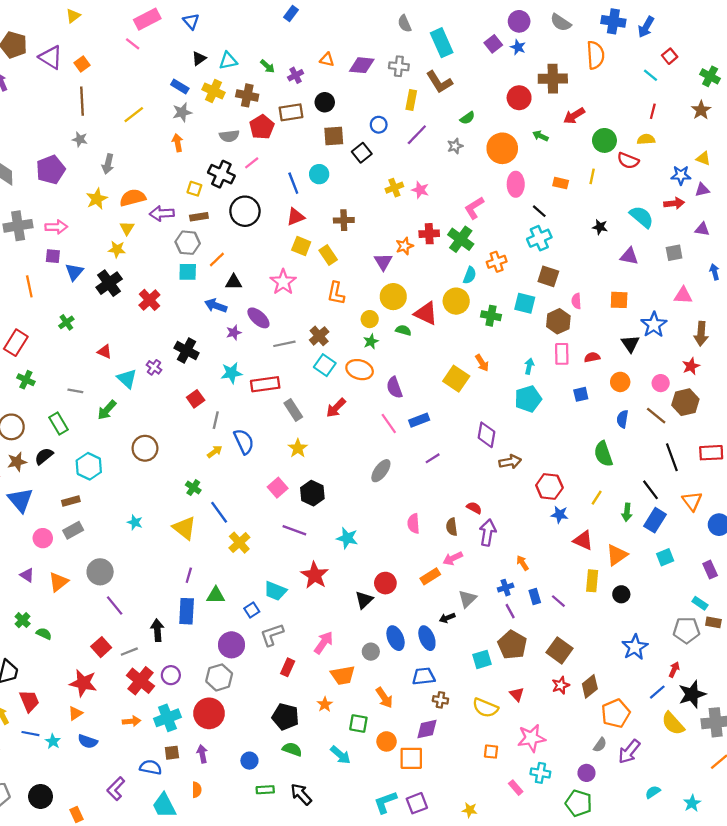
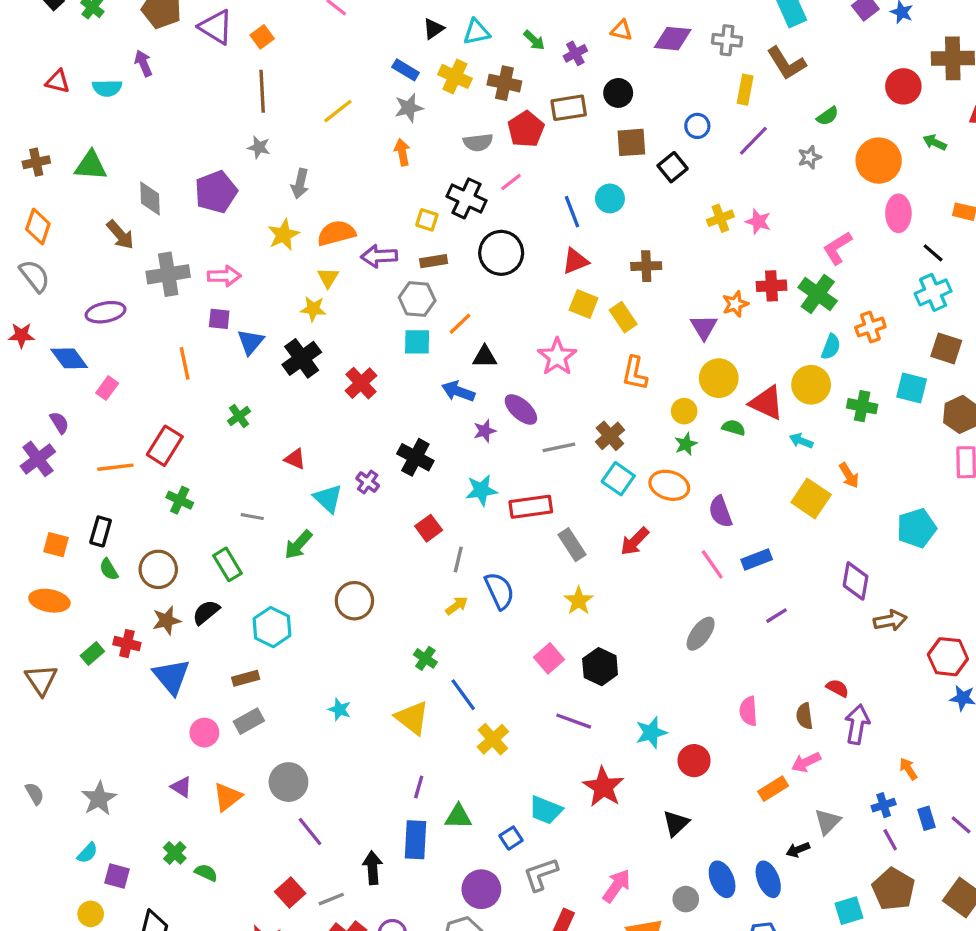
cyan arrow: (529, 366) -> (801, 441), moved, turned -80
cyan star: (347, 538) -> (651, 733), turned -30
red circle: (385, 583) -> (694, 761), moved

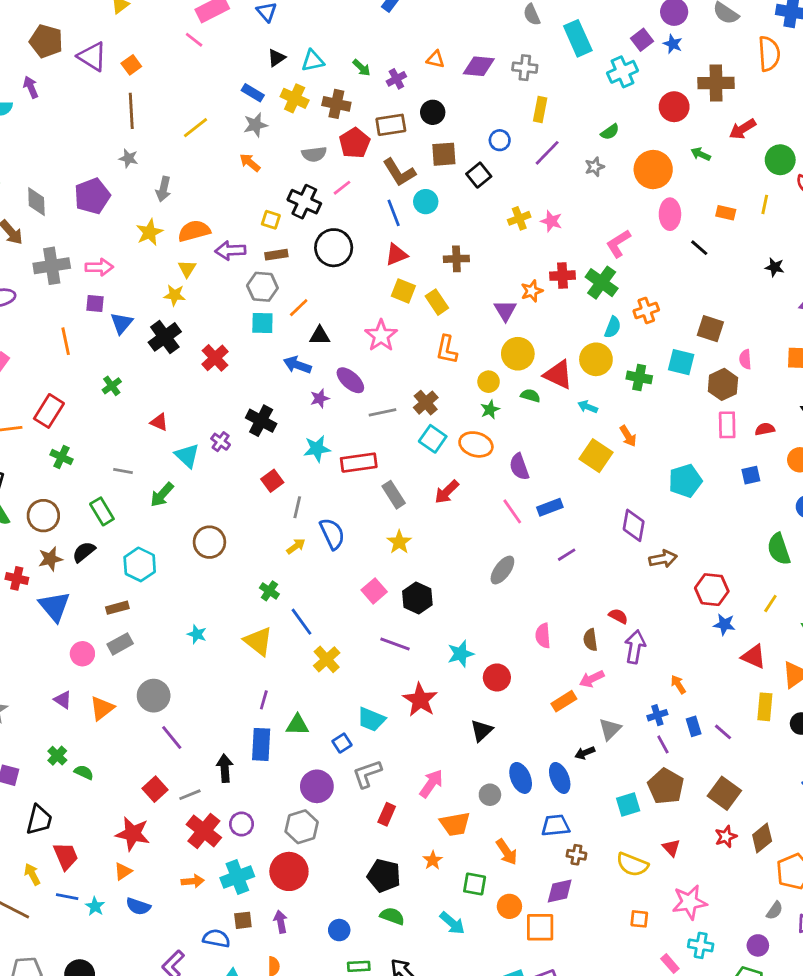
brown L-shape: (786, 63) -> (399, 172), moved
orange arrow: (402, 152) -> (250, 163), turned -40
cyan cross: (933, 292) -> (622, 72), moved

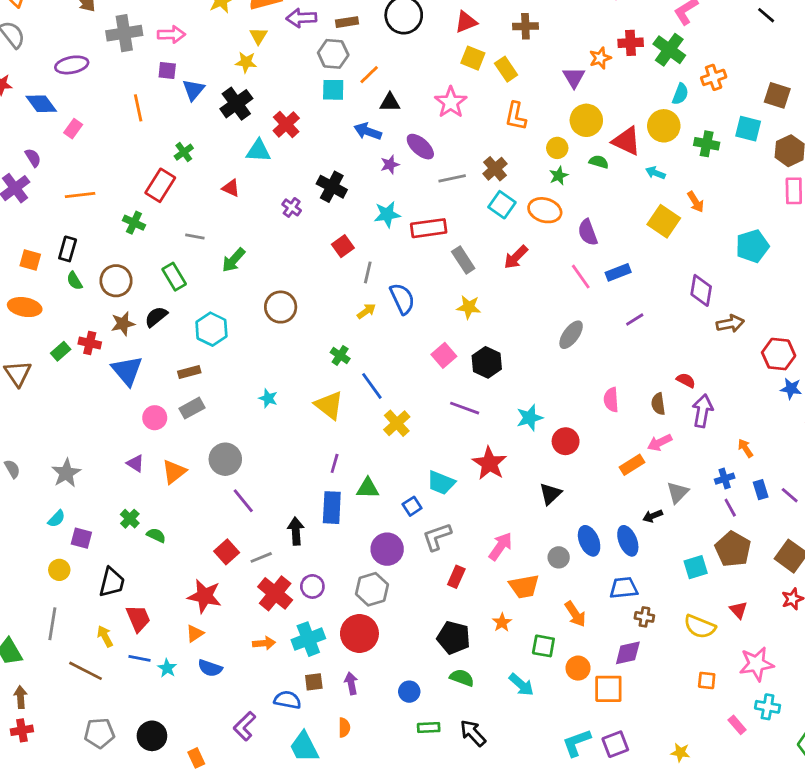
red rectangle: (49, 411) -> (160, 185), moved
cyan triangle: (187, 456) -> (258, 151), moved, turned -40
yellow star: (399, 542) -> (469, 307), turned -30

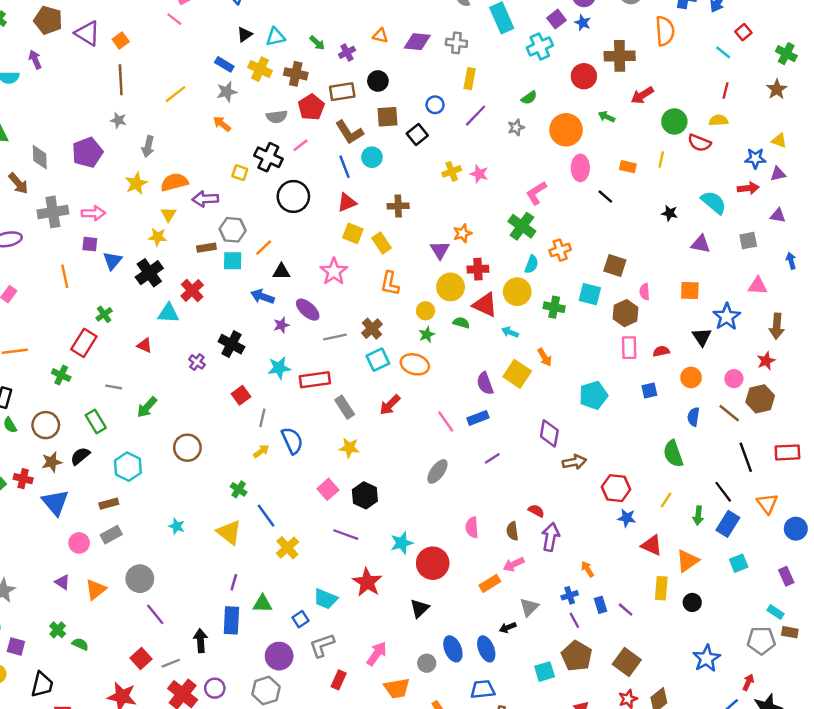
brown rectangle: (347, 22) -> (206, 248), moved
red cross: (631, 43) -> (478, 269), moved
cyan square: (502, 205) -> (378, 360), turned 30
purple semicircle: (588, 232) -> (485, 383), moved
red circle: (566, 441) -> (433, 563), size x1.4

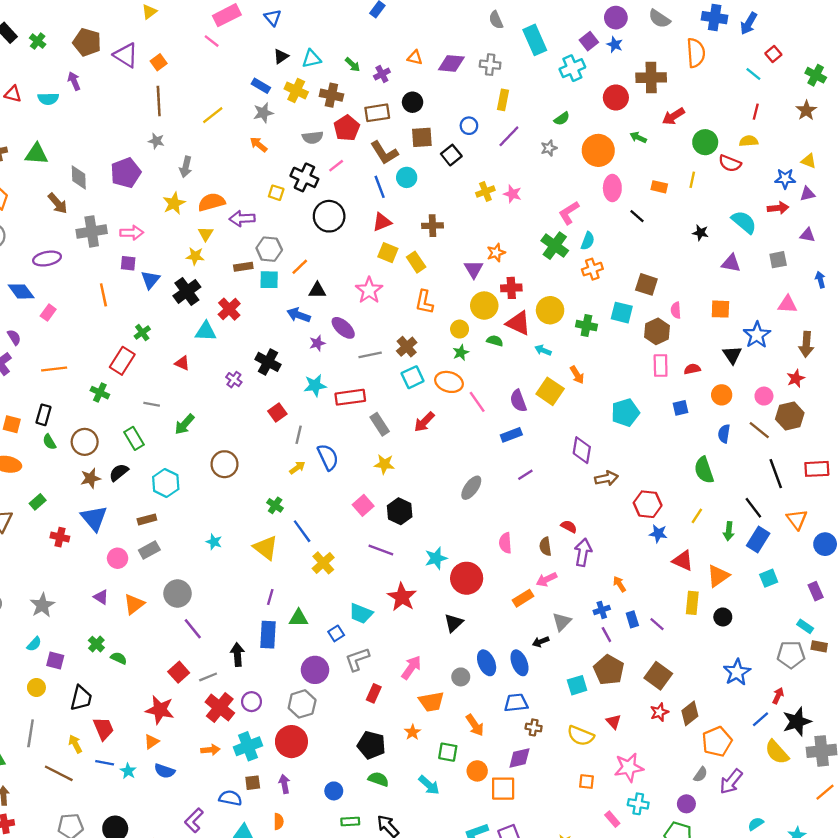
cyan semicircle: (531, 264) -> (588, 241), moved
pink line: (446, 421) -> (477, 402), moved
red cross: (23, 479) -> (60, 537), moved

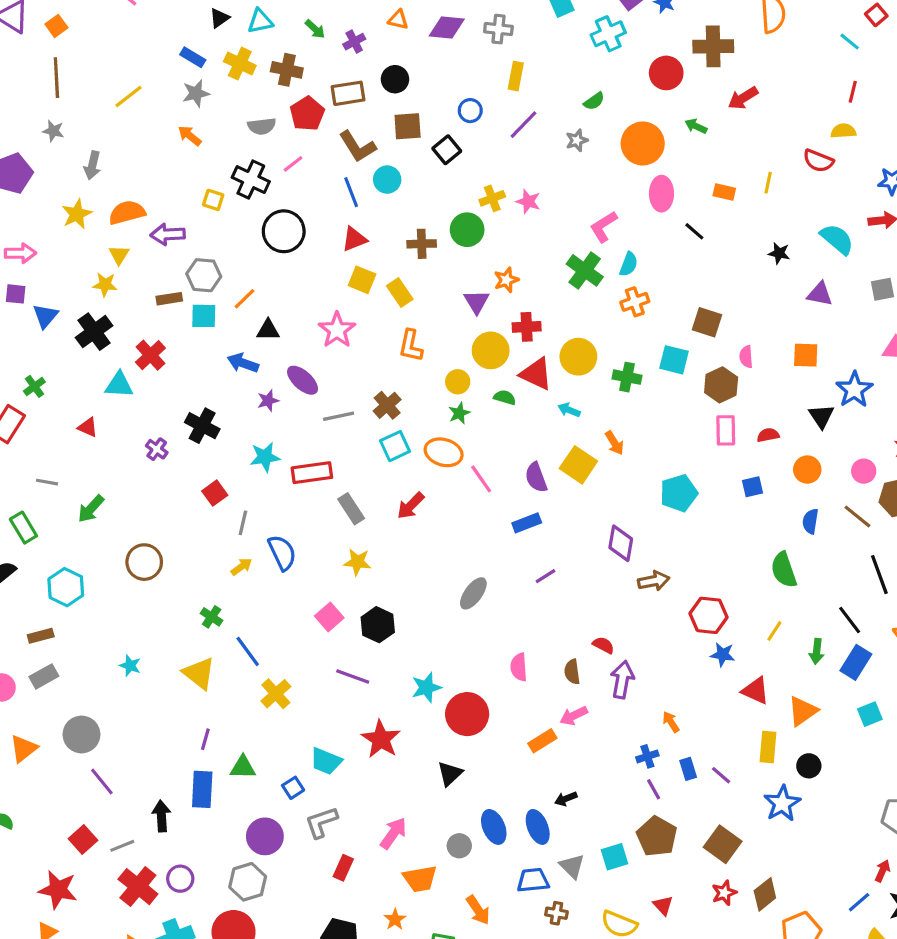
green circle: (705, 142) -> (467, 230), moved
gray triangle: (562, 622) -> (572, 866), moved, turned -30
blue star: (737, 672) -> (782, 803), moved

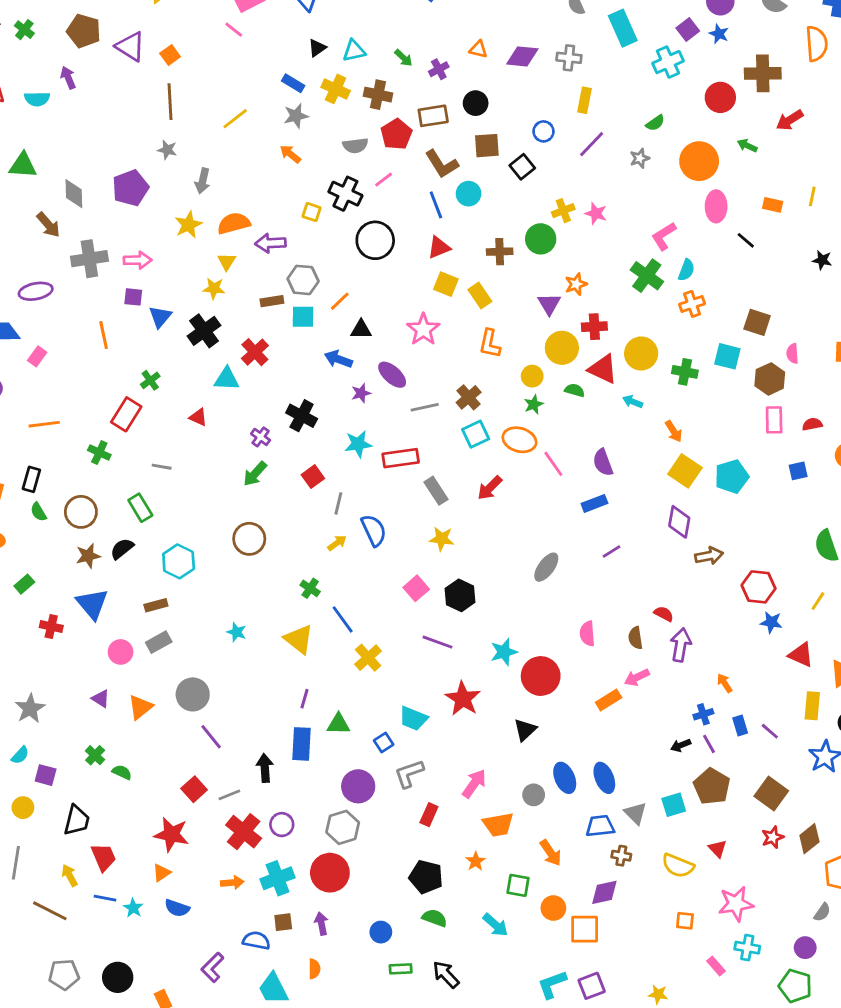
yellow square: (578, 465) -> (685, 471), moved
green arrow: (91, 509) -> (255, 474), moved
black arrow: (566, 799) -> (681, 745), moved

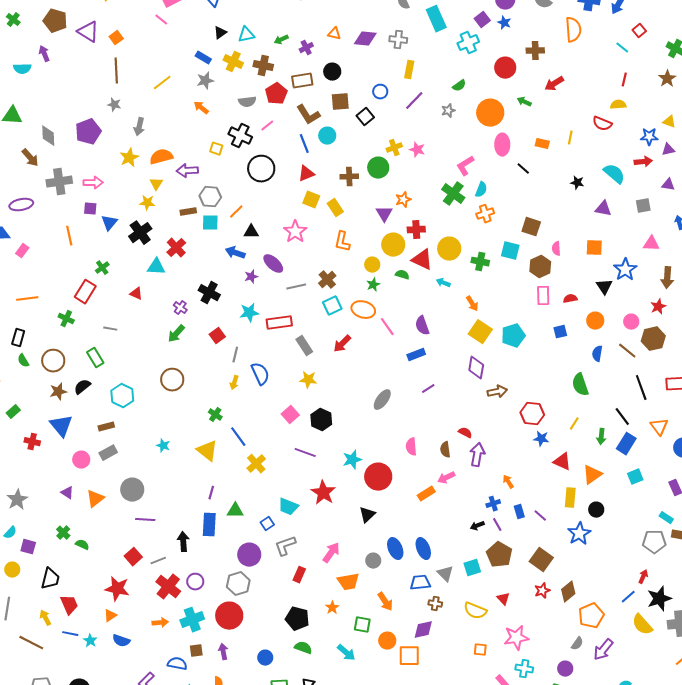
green arrow: (403, 58) -> (281, 40), turned 112
brown cross: (763, 73) -> (535, 51), size x0.7
yellow arrow: (337, 543) -> (234, 383), turned 144
purple line: (211, 737) -> (145, 520), turned -48

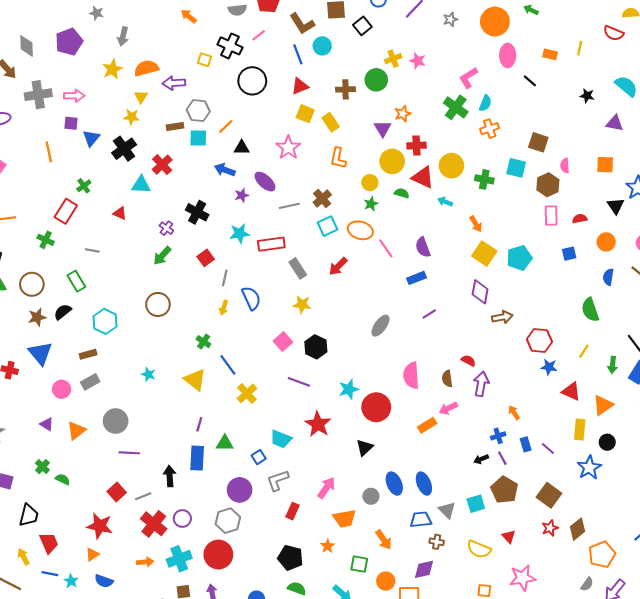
pink semicircle: (411, 447) -> (411, 375), size x1.4

